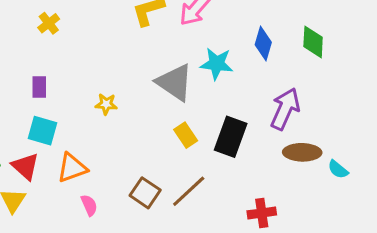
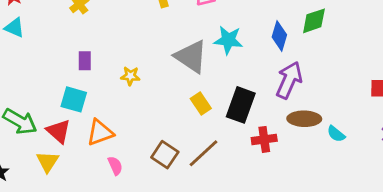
green diamond: (313, 42) -> (314, 21), turned 68
blue diamond: (263, 43) -> (279, 36), moved
purple rectangle: (39, 87) -> (85, 61), moved
red cross: (262, 213) -> (264, 139), moved

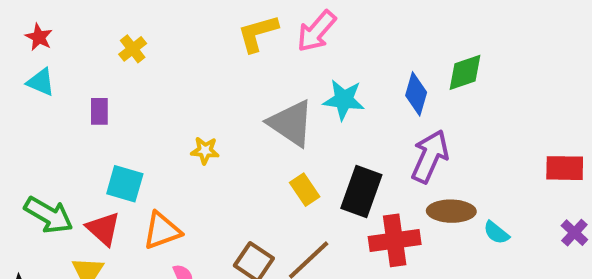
purple rectangle: (85, 61) -> (99, 111), moved
red cross: (264, 139) -> (395, 240), size x1.4

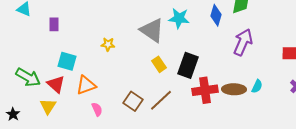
purple arrow: (430, 156) -> (243, 42), moved
brown ellipse: (451, 211) -> (234, 89), moved
cyan semicircle: (496, 233) -> (257, 86), turned -104

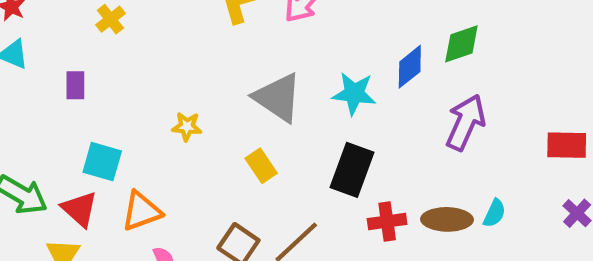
blue diamond: (216, 15) -> (410, 67), turned 35
cyan star: (179, 18) -> (354, 93), moved
yellow rectangle: (159, 64) -> (261, 166), moved
red cross: (205, 90) -> (387, 221), size x0.7

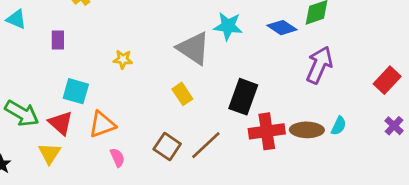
blue diamond: (410, 67) -> (282, 28), turned 72
cyan star: (354, 93) -> (228, 26), moved
yellow star: (187, 127) -> (123, 59), moved
red rectangle: (567, 145) -> (387, 80), turned -48
red cross: (387, 221) -> (267, 131), size x1.4

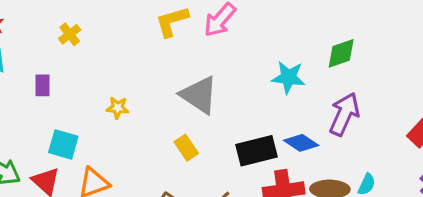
cyan star: (228, 26) -> (288, 77), moved
blue diamond: (282, 28) -> (301, 143), moved
black rectangle: (243, 97) -> (257, 151), turned 56

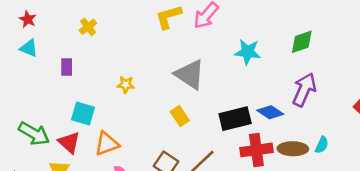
cyan star: (288, 77) -> (248, 52), moved

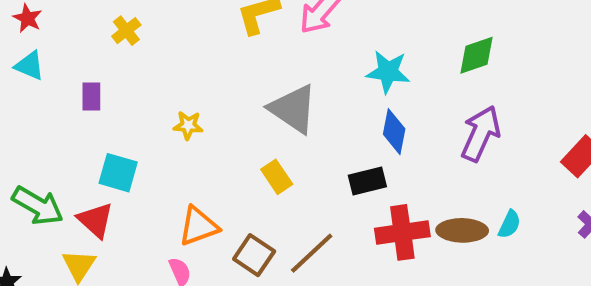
blue diamond: (270, 112) -> (394, 132), moved, turned 68
black rectangle: (235, 119) -> (367, 181), size x0.7
orange triangle: (107, 144) -> (198, 226), moved

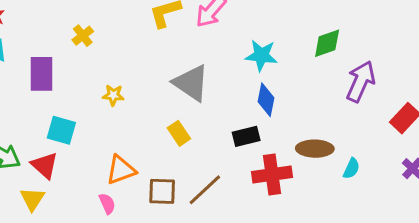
yellow cross: (126, 31) -> (83, 36), moved
purple rectangle: (91, 97) -> (42, 74), size x1.6
purple arrow: (481, 134) -> (361, 81), moved
brown ellipse: (462, 230) -> (315, 149), moved
brown square: (254, 255) -> (162, 191), turned -32

